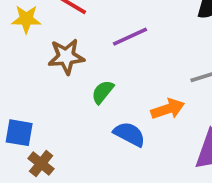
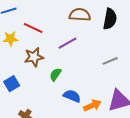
orange arrow: (168, 109) -> (92, 105), moved
blue square: (19, 133) -> (12, 84), moved, turned -35

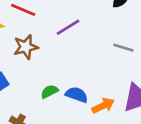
gray line: (110, 61) -> (123, 48), turned 42
green semicircle: (55, 74) -> (49, 91), moved, turned 32

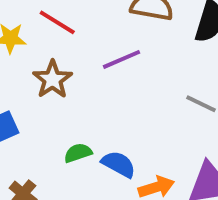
brown star: (26, 47) -> (52, 79), turned -30

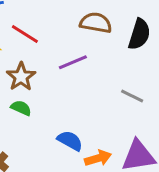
green semicircle: (78, 153) -> (21, 108), moved, turned 42

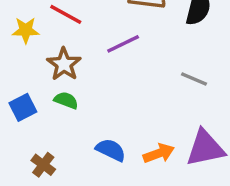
blue semicircle: (70, 141) -> (111, 150), moved

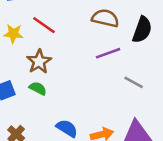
purple line: (123, 44) -> (108, 53), moved

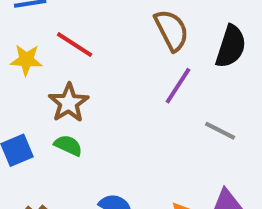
brown semicircle: (105, 18) -> (172, 30), turned 52
purple line: (108, 53) -> (178, 86), turned -35

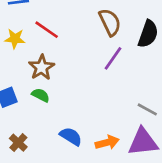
gray line: (220, 131) -> (147, 109), moved

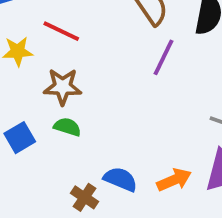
brown star: (42, 67) -> (63, 87), turned -30
brown cross: (18, 143) -> (84, 197), moved

